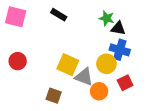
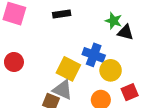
black rectangle: (59, 15) -> (62, 14), turned -42
blue cross: (120, 50) -> (94, 55), moved
gray triangle: (84, 77) -> (63, 90), moved

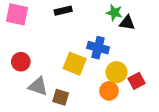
yellow circle: (111, 70) -> (116, 72), moved
gray triangle: (63, 90) -> (38, 86), moved

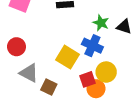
green star: (114, 13) -> (101, 23), moved
red square: (136, 81) -> (88, 79), moved

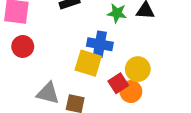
blue cross: (92, 46) -> (100, 44), moved
red circle: (16, 47) -> (23, 46), moved

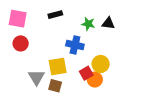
yellow square: (88, 63) -> (58, 67), moved, turned -30
gray triangle: (48, 93) -> (36, 77), turned 42

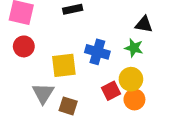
green star: (88, 24) -> (134, 48), moved
yellow square: (58, 67) -> (64, 65), moved
orange circle: (95, 80) -> (134, 99), moved

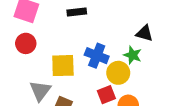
yellow circle: (131, 79) -> (118, 73), moved

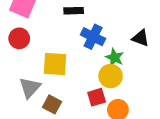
green star: (133, 55) -> (115, 58), moved
blue cross: (97, 56) -> (93, 37), moved

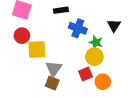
black triangle: (141, 38) -> (114, 25), turned 48
yellow square: (55, 64) -> (37, 50), moved
gray triangle: (30, 88) -> (54, 69), moved

